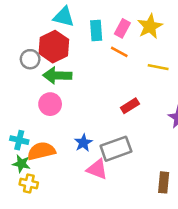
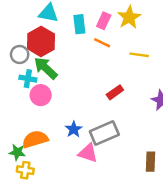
green arrow: (57, 75) -> (46, 68), turned 45
cyan cross: (19, 140) -> (28, 79), moved

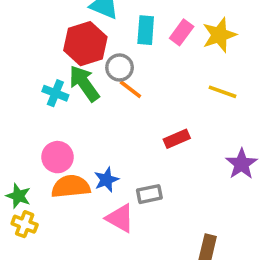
orange line: (102, 43) -> (130, 89), moved
gray circle: (20, 54) -> (120, 67), moved
pink circle: (41, 95) -> (57, 157), moved
gray rectangle: (104, 133) -> (149, 194), size x0.6
orange semicircle: (35, 139) -> (71, 186), moved

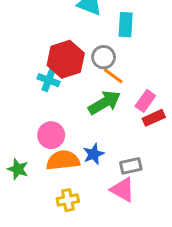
pink rectangle: (182, 32) -> (145, 101), moved
red hexagon: (85, 44) -> (66, 59), moved
green arrow: (84, 83) -> (104, 103), moved, turned 96
pink triangle: (120, 218) -> (123, 190), moved
yellow cross: (25, 224) -> (68, 200), moved, turned -30

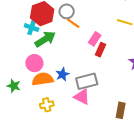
green arrow: (104, 103) -> (45, 39), moved
red rectangle: (154, 118) -> (100, 50), turned -40
gray rectangle: (131, 166) -> (87, 81), size x1.5

